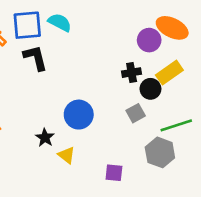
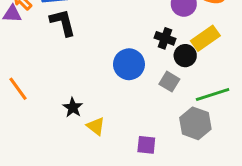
black cross: (132, 73) -> (165, 38), turned 30
gray square: (136, 113) -> (169, 82), turned -30
blue circle: (79, 115) -> (129, 64), moved

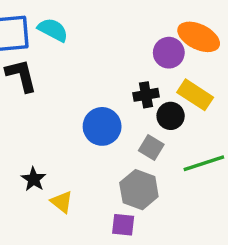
black cross: (165, 38) -> (146, 95), turned -30
yellow rectangle: (205, 38) -> (195, 95), turned 68
gray hexagon: (195, 123) -> (139, 190), moved

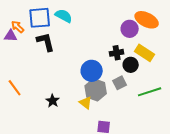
gray square: (151, 148) -> (120, 83), turned 32
gray hexagon: (139, 190) -> (96, 90), moved
yellow triangle: (62, 202) -> (86, 103), moved

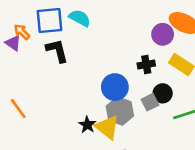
purple triangle: (11, 36) -> (13, 43), turned 32
black circle: (131, 65) -> (163, 93), moved
black star: (53, 101) -> (87, 125), moved
yellow triangle: (86, 103) -> (107, 127), size x1.5

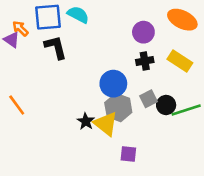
purple circle: (163, 34) -> (143, 32), moved
black circle: (163, 93) -> (166, 105), moved

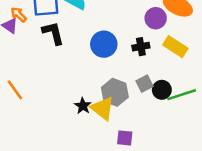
purple circle: (143, 32) -> (156, 18), moved
blue circle: (113, 84) -> (104, 44), moved

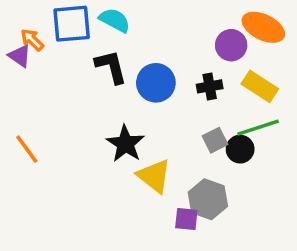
black L-shape: (53, 33) -> (111, 67), moved
gray hexagon: (115, 92) -> (208, 199), moved
green line: (182, 95) -> (258, 128), moved
black star: (83, 106) -> (125, 144), moved, size x1.5

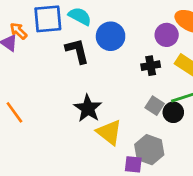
blue circle: (156, 83) -> (111, 36), moved
gray square: (215, 140) -> (155, 106), turned -30

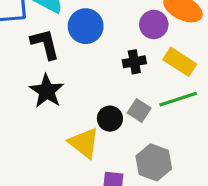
black star: (88, 108) -> (47, 91), moved
black circle: (173, 112) -> (110, 119), moved
gray hexagon: (149, 150) -> (154, 162), moved

